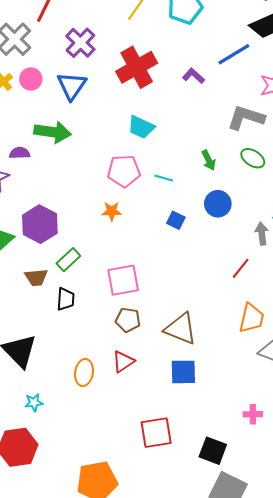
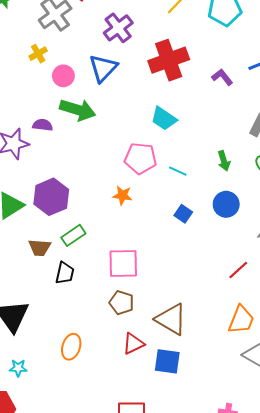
pink circle: (31, 79) -> (63, 76), moved
red triangle: (123, 362) -> (133, 344), moved

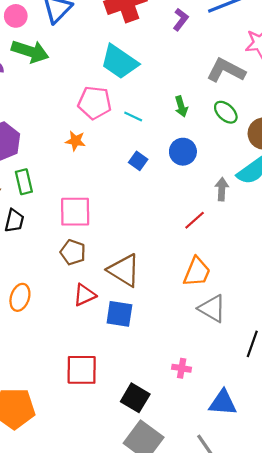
purple L-shape: (222, 77) -> (181, 20), turned 75
cyan trapezoid: (164, 119) -> (119, 62), size x1.4
green rectangle: (73, 235) -> (24, 182), turned -70

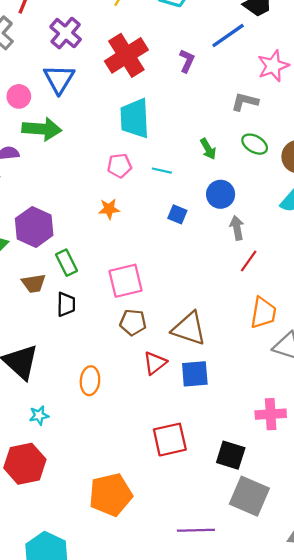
cyan trapezoid: (119, 62) -> (135, 118), turned 66
gray L-shape: (226, 70) -> (245, 102), size x0.7
pink pentagon: (95, 103) -> (119, 166), size x0.7
gray arrow: (222, 189) -> (237, 228), moved
pink cross: (182, 368) -> (271, 414), size x1.5

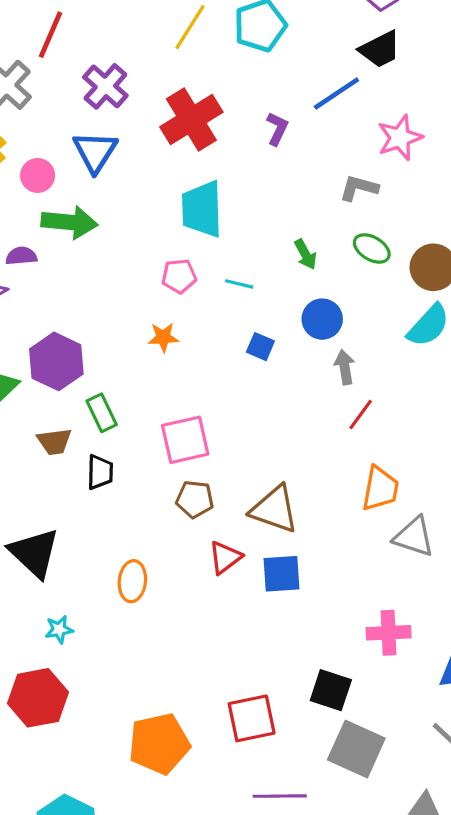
red square: (170, 440) -> (252, 718), moved

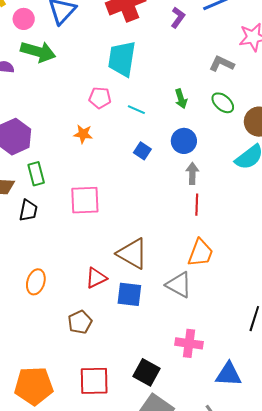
red line: (361, 415) -> (197, 205), turned -45
brown pentagon: (195, 499) -> (80, 322), moved, turned 30
gray triangle: (414, 537) -> (179, 285), moved

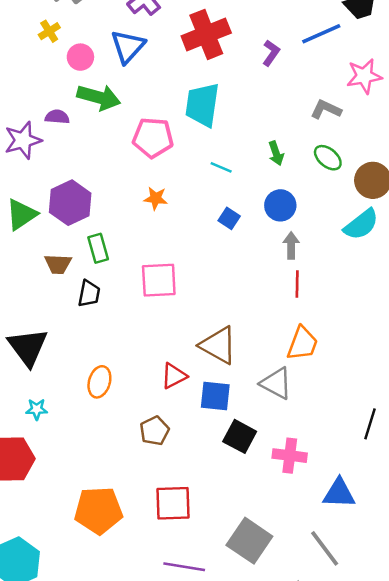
pink pentagon: (100, 98) -> (153, 138), moved, size x1.5
black square: (147, 372) -> (240, 436), moved

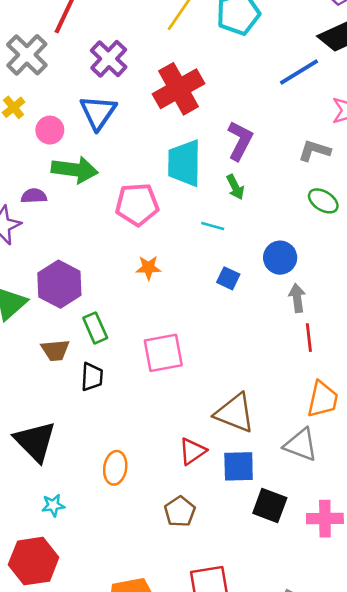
purple L-shape: (271, 53) -> (240, 141), moved, size x1.4
green arrow: (276, 153) -> (235, 187), moved

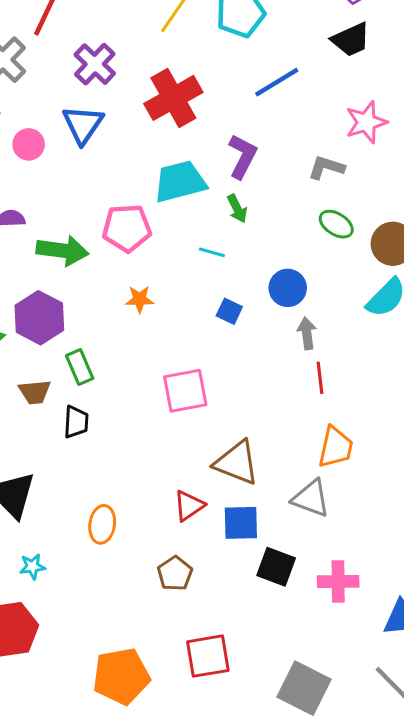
blue line: (299, 72) -> (277, 82), moved
cyan trapezoid: (184, 163) -> (180, 182), turned 75
green arrow: (75, 170) -> (62, 250), moved
pink square: (163, 353) -> (185, 391), moved

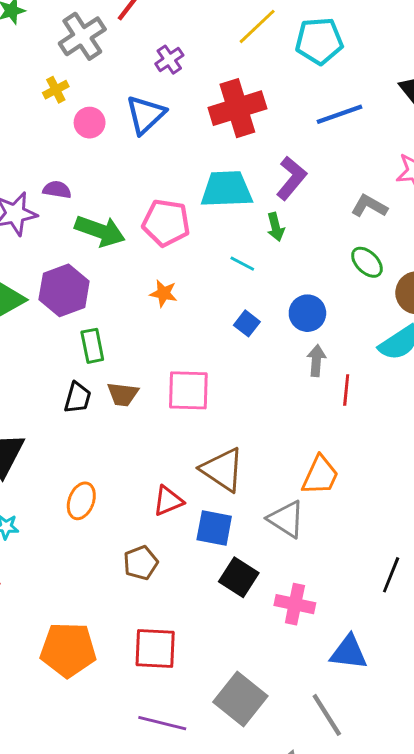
purple cross: (95, 64) -> (169, 60), size x0.7
red line: (320, 378) -> (346, 390), moved
brown trapezoid: (35, 392) -> (123, 394), moved

